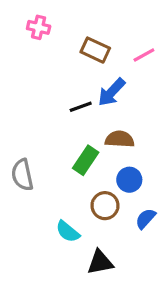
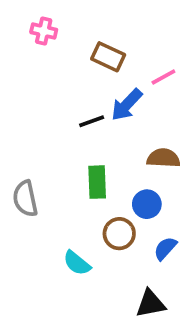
pink line: (144, 55) -> (163, 77), moved
brown semicircle: (120, 139) -> (163, 158), moved
green rectangle: (86, 160) -> (97, 182), turned -36
black triangle: (100, 262) -> (151, 304), moved

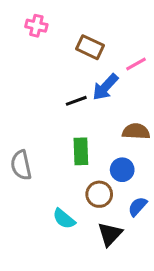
black triangle: (151, 304) -> (110, 234), moved, turned -36

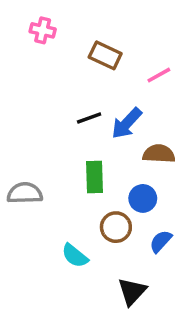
blue arrow: (105, 87) -> (127, 123), moved
gray semicircle: (21, 165) -> (25, 193), turned 100
black triangle: (110, 234) -> (132, 291), moved

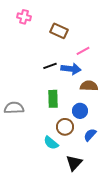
pink line: (159, 75) -> (83, 51), moved
blue arrow: (127, 123) -> (71, 69), turned -126
cyan semicircle: (75, 256) -> (51, 143), moved

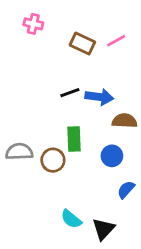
pink line: (83, 51) -> (116, 41), moved
brown circle: (65, 127) -> (53, 160), moved
cyan semicircle: (51, 143) -> (71, 219), moved

